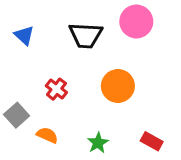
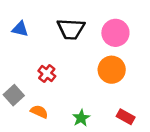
pink circle: (136, 21) -> (115, 33), moved
blue triangle: (24, 35) -> (20, 29), turned -30
orange circle: (118, 86) -> (112, 70), moved

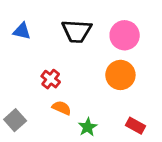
gray square: (14, 95) -> (15, 120), moved
orange semicircle: (39, 112) -> (62, 108), moved

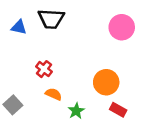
black trapezoid: (77, 31) -> (51, 19), moved
pink circle: (125, 35) -> (122, 27), moved
orange circle: (120, 75) -> (106, 82), moved

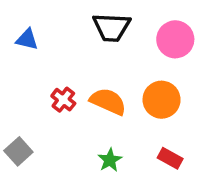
black trapezoid: (51, 19) -> (112, 27), moved
orange circle: (106, 82) -> (162, 100), moved
orange semicircle: (54, 94) -> (108, 101), moved, size x1.5

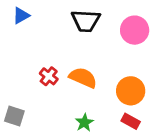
blue triangle: (27, 39) -> (21, 16), moved, turned -42
orange circle: (162, 100) -> (131, 91), moved
gray square: (18, 151) -> (14, 116), turned -30

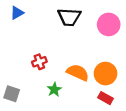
red cross: (49, 76) -> (39, 62), turned 32
orange semicircle: (83, 78) -> (78, 72), moved
green star: (84, 123) -> (54, 90), moved

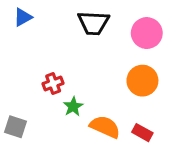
orange semicircle: (78, 72) -> (105, 127), moved
orange circle: (105, 74) -> (142, 81), moved
green star: (54, 90) -> (73, 107), moved

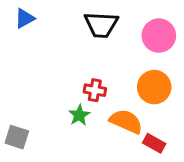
red cross: (53, 84) -> (95, 90), moved, turned 30
orange semicircle: (105, 127) -> (126, 121), moved

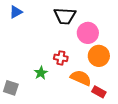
pink circle: (159, 36) -> (88, 33), moved
green star: (79, 115) -> (41, 73), moved

